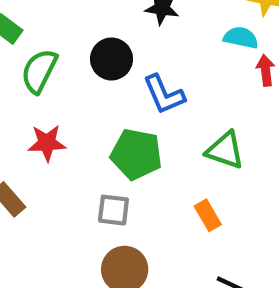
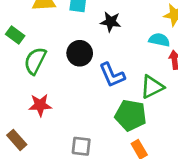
green triangle: (225, 150) -> (152, 87), moved, turned -45
green pentagon: (136, 154) -> (131, 115), moved

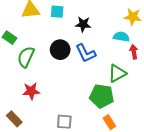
blue L-shape: (112, 75) -> (86, 53), moved

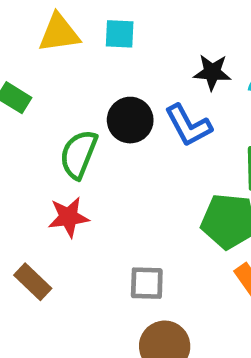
black star: (83, 24) -> (212, 72), moved
green semicircle: (26, 57) -> (79, 154), moved

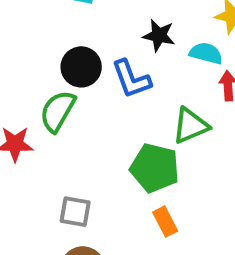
green semicircle: (79, 154) -> (58, 111), moved

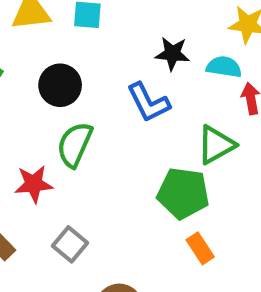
black circle: (81, 67) -> (60, 85), moved
gray square: (75, 212) -> (70, 244), moved, turned 36

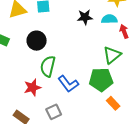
blue L-shape: (148, 102) -> (68, 84), moved
gray square: (70, 244) -> (54, 112), turned 35

